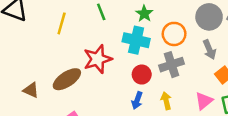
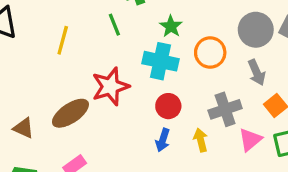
gray cross: (172, 65) -> (225, 109), moved

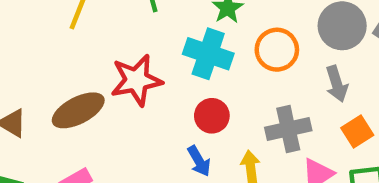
blue arrow: (163, 140) -> (199, 161), turned -55

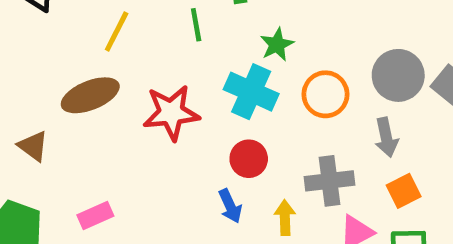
brown ellipse: (78, 110) -> (90, 95), moved

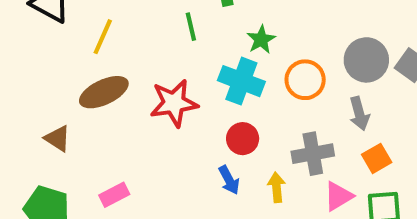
yellow line: (117, 31) -> (103, 37), moved

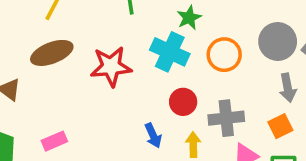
gray arrow: (359, 114) -> (288, 88), moved
red circle: (243, 139) -> (183, 102), moved

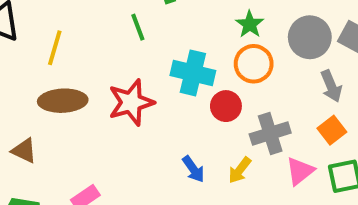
green star: (189, 18) -> (250, 24), moved
brown ellipse: (52, 53) -> (63, 101), turned 30
red circle: (183, 102) -> (226, 106), moved
yellow arrow: (193, 145) -> (240, 170), turned -130

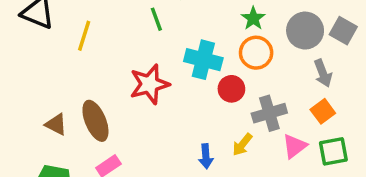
brown ellipse: (63, 101) -> (95, 121), moved, turned 69
blue arrow: (193, 169) -> (206, 156), moved, turned 30

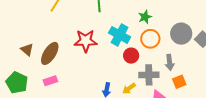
green star: (253, 18) -> (145, 17), moved
gray arrow: (323, 73) -> (170, 62), moved
brown ellipse: (95, 121) -> (50, 53), turned 40

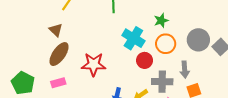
red star: (86, 41) -> (94, 64), moved
brown triangle: (27, 50) -> (56, 30), moved

